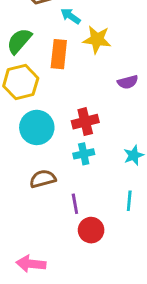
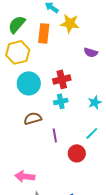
purple semicircle: (128, 82) -> (91, 52), turned 32
cyan line: (129, 201) -> (92, 133), turned 40
red circle: (91, 230) -> (77, 153), moved

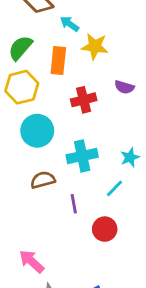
red cross: (62, 79) -> (84, 100), moved
cyan cross: (61, 101) -> (82, 156), size x1.5
cyan line: (92, 133) -> (114, 188), moved
pink arrow: (25, 176) -> (32, 261), turned 36

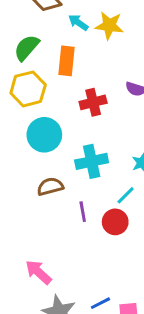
yellow star: (95, 46) -> (109, 25), moved
red circle: (105, 229) -> (115, 222), moved

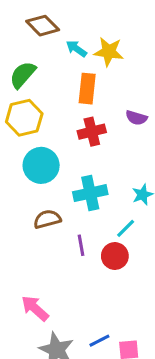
orange rectangle: (66, 61) -> (87, 89), moved

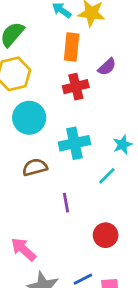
purple semicircle: (136, 118) -> (107, 67), moved, turned -60
purple line: (81, 245) -> (66, 203), moved
red circle: (115, 256) -> (106, 235), moved

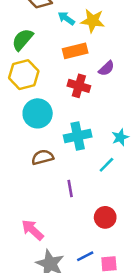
orange rectangle: (72, 47) -> (75, 51), turned 70
red cross: (76, 87) -> (79, 86), turned 30

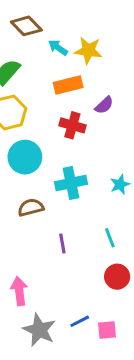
cyan line: (106, 165) -> (110, 238), moved, turned -66
red circle: (105, 217) -> (117, 277), moved
pink arrow: (33, 230) -> (19, 291), turned 40

